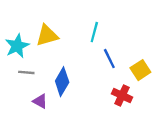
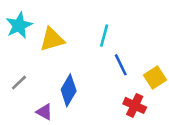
cyan star: (17, 46) -> (19, 25), moved
gray line: (26, 72) -> (19, 83), moved, turned -49

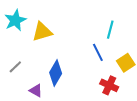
cyan line: (104, 36) -> (110, 30), moved

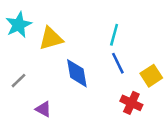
cyan line: (110, 30) -> (114, 35), moved
blue diamond: (56, 73) -> (77, 73), moved, turned -40

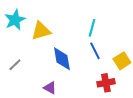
red cross: (131, 103) -> (106, 83), turned -36
purple triangle: (43, 109) -> (50, 88), moved

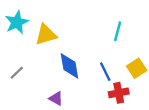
cyan line: (92, 28) -> (118, 31), moved
blue line: (95, 51) -> (105, 72), moved

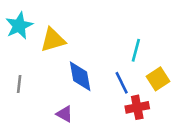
cyan line: (118, 31) -> (136, 50), moved
gray line: (17, 73) -> (19, 84), turned -40

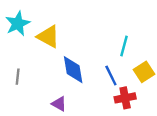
yellow triangle: (53, 40) -> (48, 37), turned 45

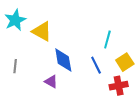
red cross: (125, 98) -> (119, 86), moved
purple triangle: (59, 104) -> (51, 82), moved

